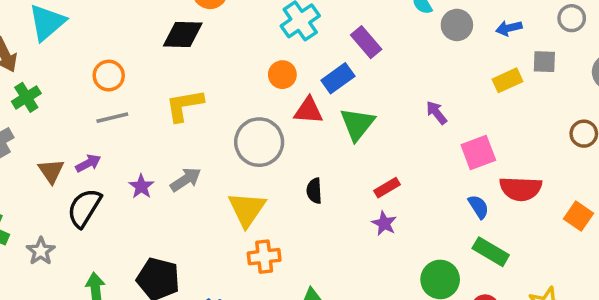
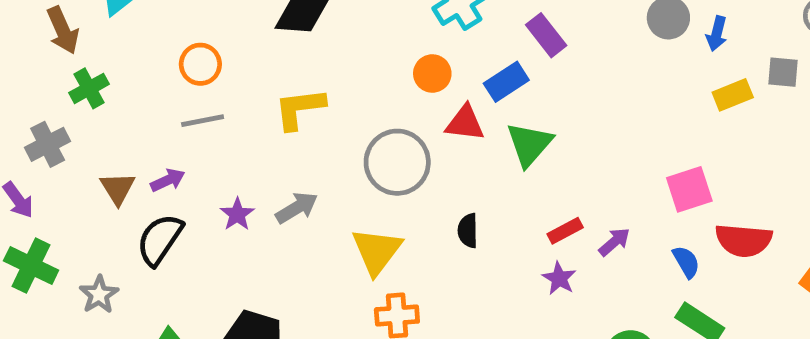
blue arrow: (509, 28) -> (717, 34), moved, turned -65
purple arrow: (436, 113) -> (614, 242), moved, turned 85

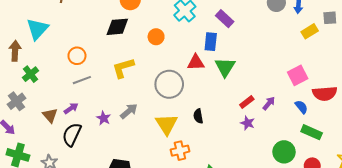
brown arrow: (63, 30) -> (15, 51), turned -144
orange circle: (432, 74) -> (156, 37), moved
blue rectangle: (506, 82) -> (211, 42), turned -42
black semicircle: (468, 231) -> (198, 116), moved

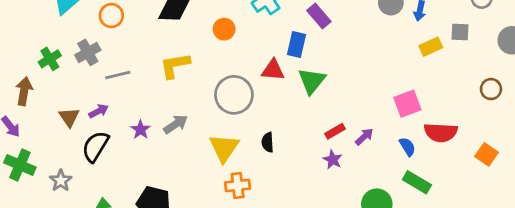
brown arrow: (15, 51) -> (24, 91), moved
orange circle: (77, 56) -> (111, 16), moved
gray cross: (16, 101) -> (88, 52), moved

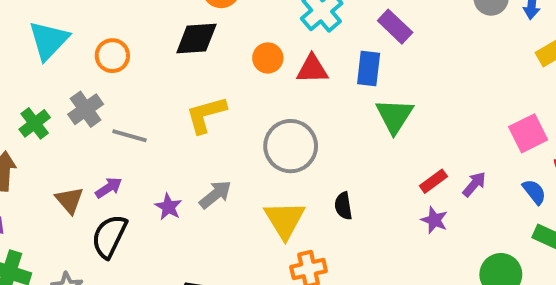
red triangle: (273, 70) -> (312, 69), moved
gray line: (118, 75) -> (130, 136), turned 35

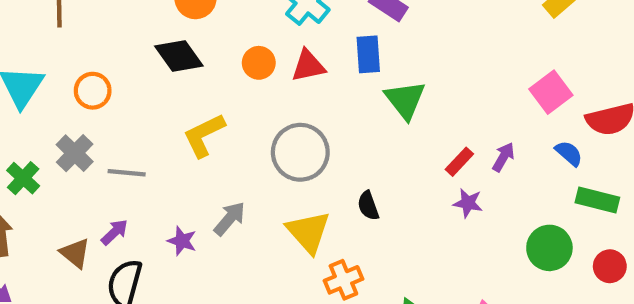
black diamond: (196, 39) -> (179, 56), turned 69

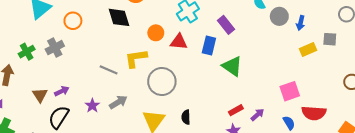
green triangle: (405, 100) -> (232, 66), moved, turned -35
yellow L-shape: (204, 135) -> (136, 58), moved
gray line: (127, 173) -> (109, 70), moved

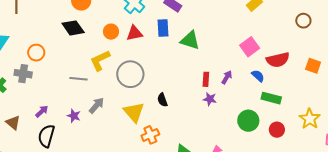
orange circle: (73, 21) -> (36, 53), moved
gray cross: (55, 48) -> (23, 74), turned -36
brown triangle: (40, 95) -> (13, 123), moved
red rectangle: (236, 110) -> (206, 79), turned -40

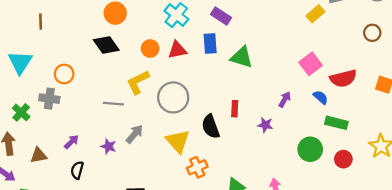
red rectangle: (206, 79) -> (235, 109), moved
black semicircle: (162, 100) -> (211, 127), size x1.5
brown triangle: (13, 123) -> (39, 155), turned -49
black semicircle: (46, 136) -> (77, 170), size x0.7

